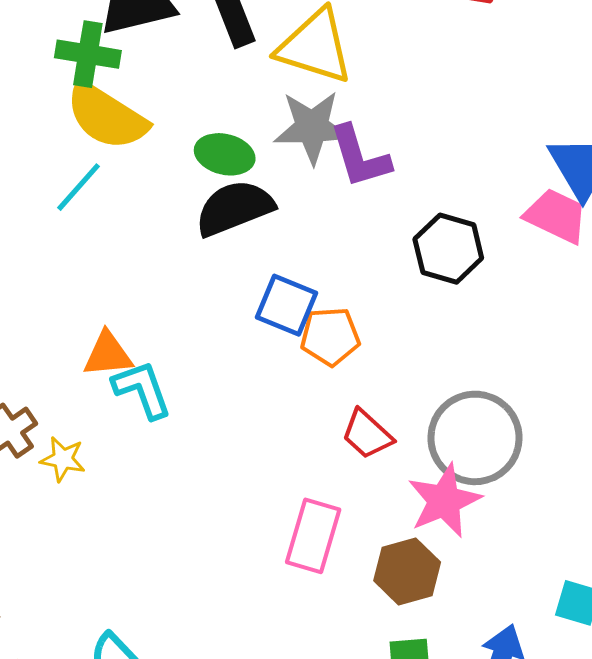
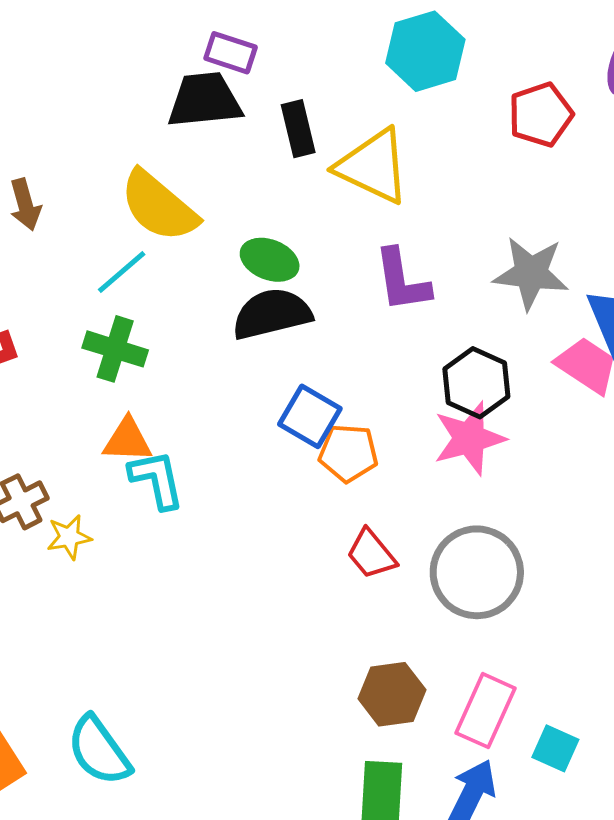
green cross: (88, 54) -> (115, 349), moved
gray star: (312, 127) -> (531, 273), moved
yellow star: (63, 459) -> (69, 537), turned -30
pink star: (444, 501) -> (469, 438), moved
pink rectangle: (313, 536) -> (486, 711), moved

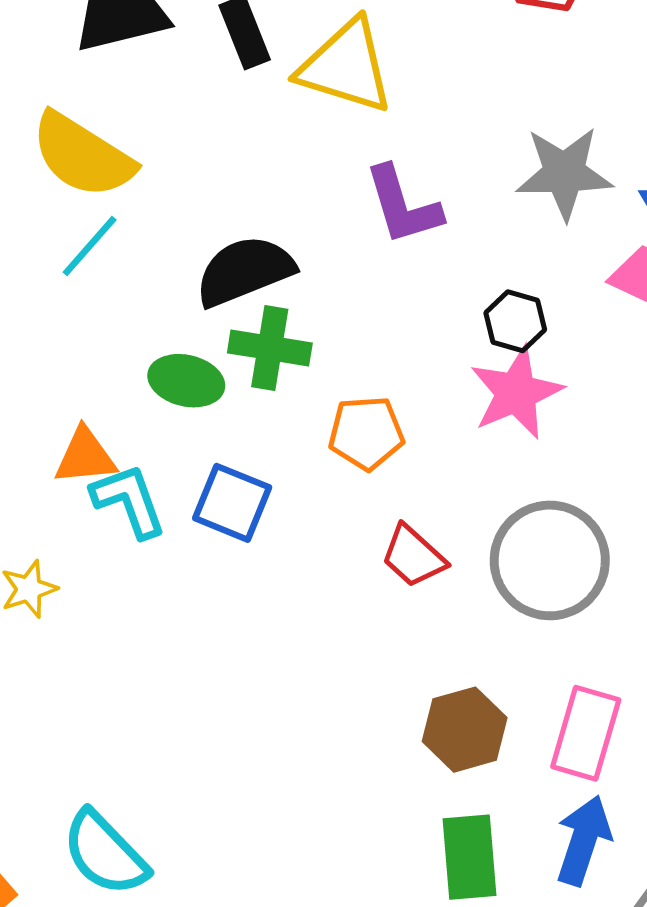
green ellipse: (270, 260) -> (186, 381), moved
cyan line: (122, 272) -> (90, 246), moved
green cross: (115, 349) -> (270, 348), moved
black hexagon: (476, 383) -> (515, 321), size x0.7
blue square: (310, 416) -> (232, 503), moved

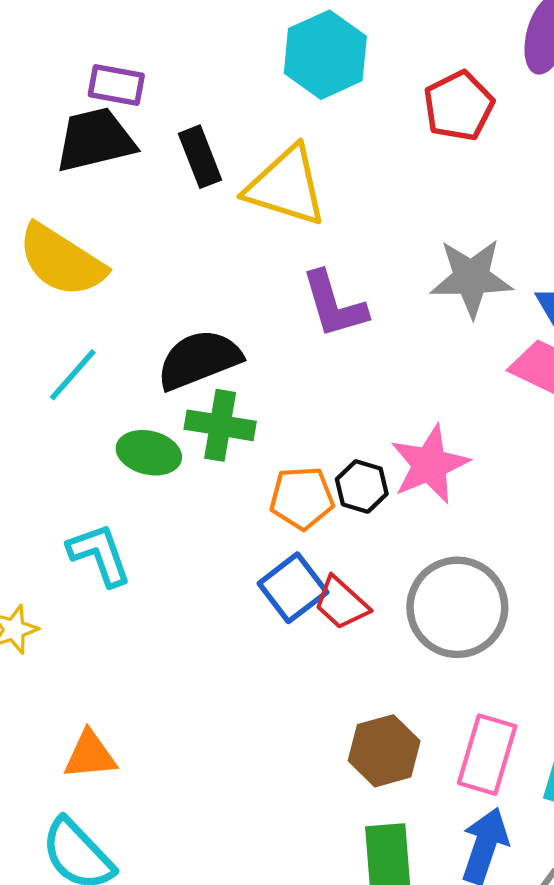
cyan line: (90, 246) -> (73, 375), moved
black hexagon: (515, 321) -> (362, 487), moved
orange triangle: (85, 456) -> (90, 755), moved
blue square: (232, 503) -> (293, 588), moved, turned 30

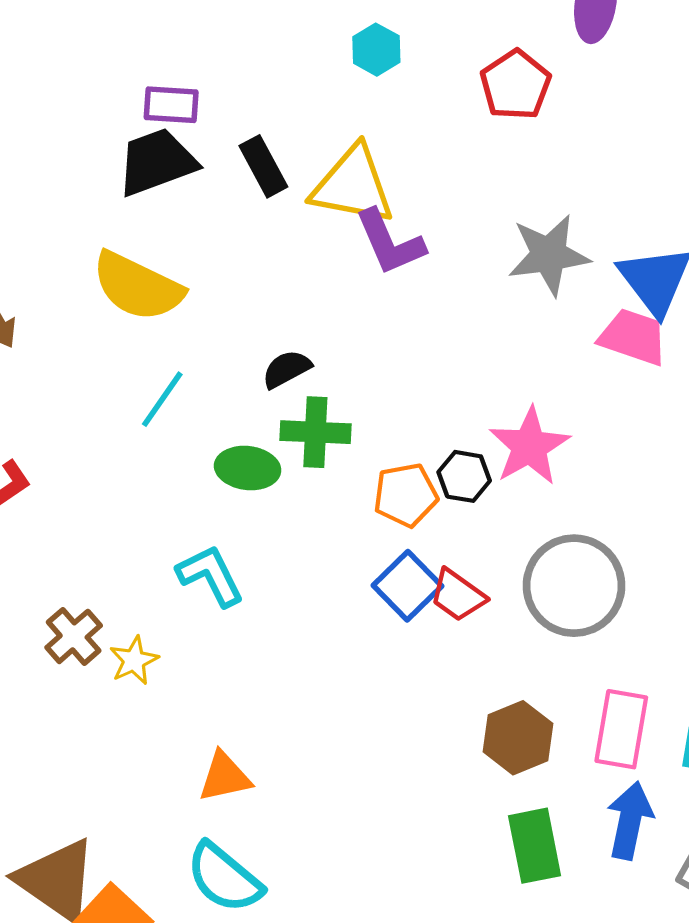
cyan hexagon: (325, 55) -> (376, 50), size x0.6
purple L-shape: (334, 305) -> (390, 242), moved
black semicircle: (199, 360) -> (287, 369), size x0.6

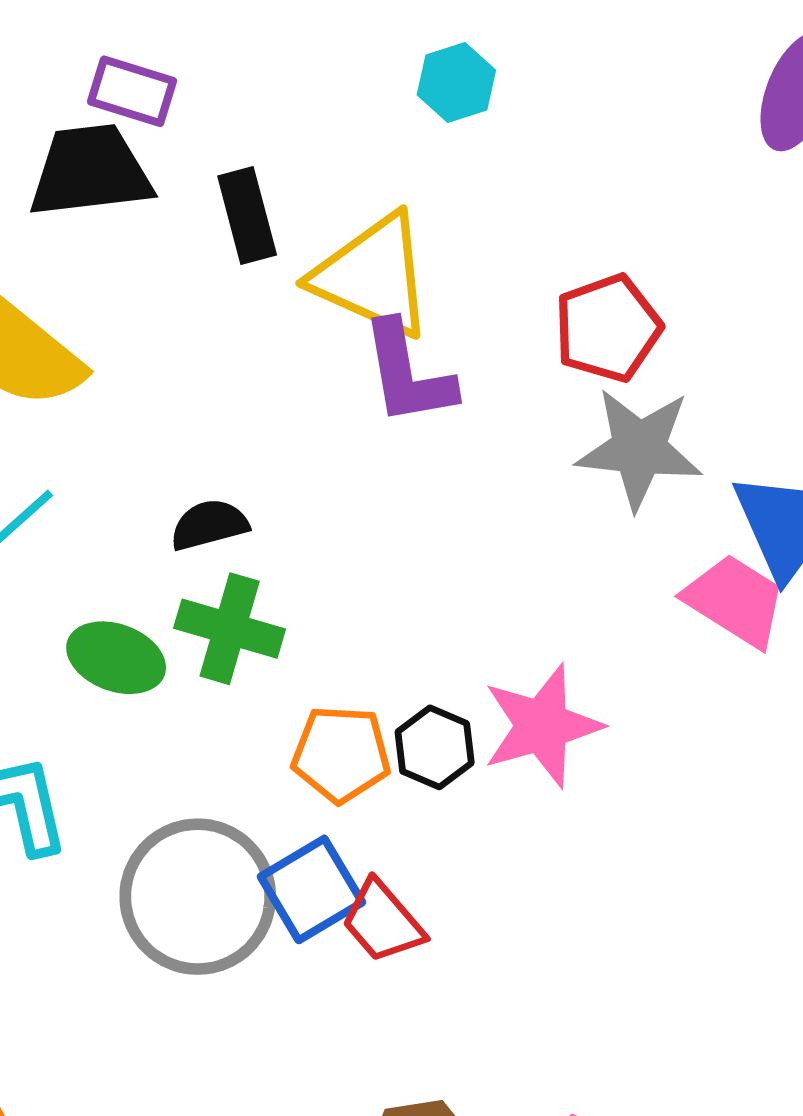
red pentagon: (516, 85) -> (608, 328), moved
gray circle: (574, 586) -> (198, 897), moved

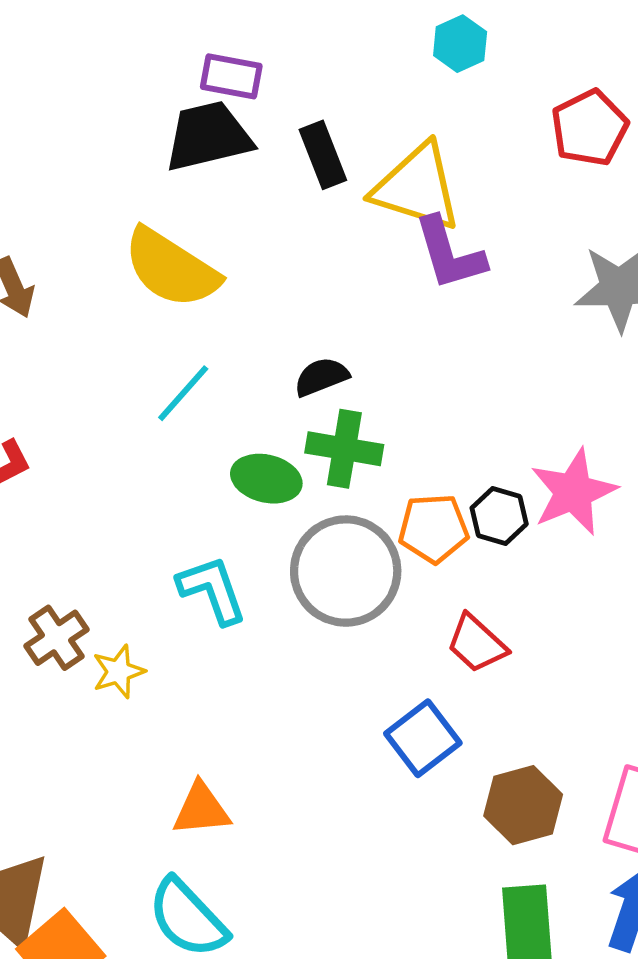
red pentagon: (608, 328) -> (590, 128), moved
blue square: (312, 889) -> (423, 738), moved
gray circle: (198, 897) -> (346, 571), moved

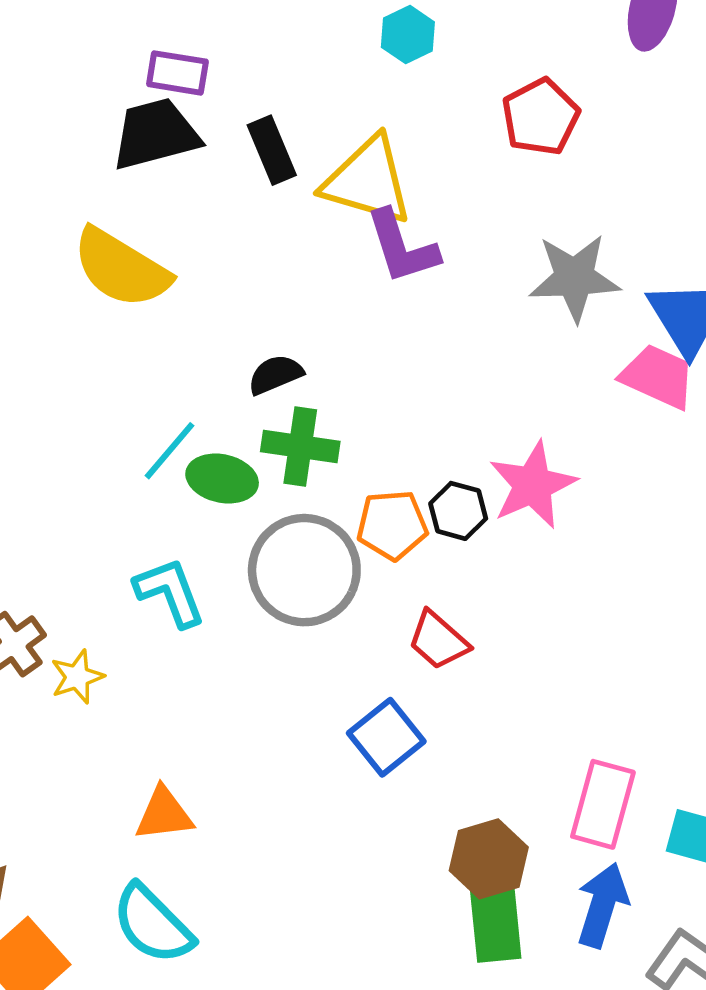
cyan line: (183, 393) -> (169, 451), moved
brown hexagon: (523, 805) -> (489, 859), moved

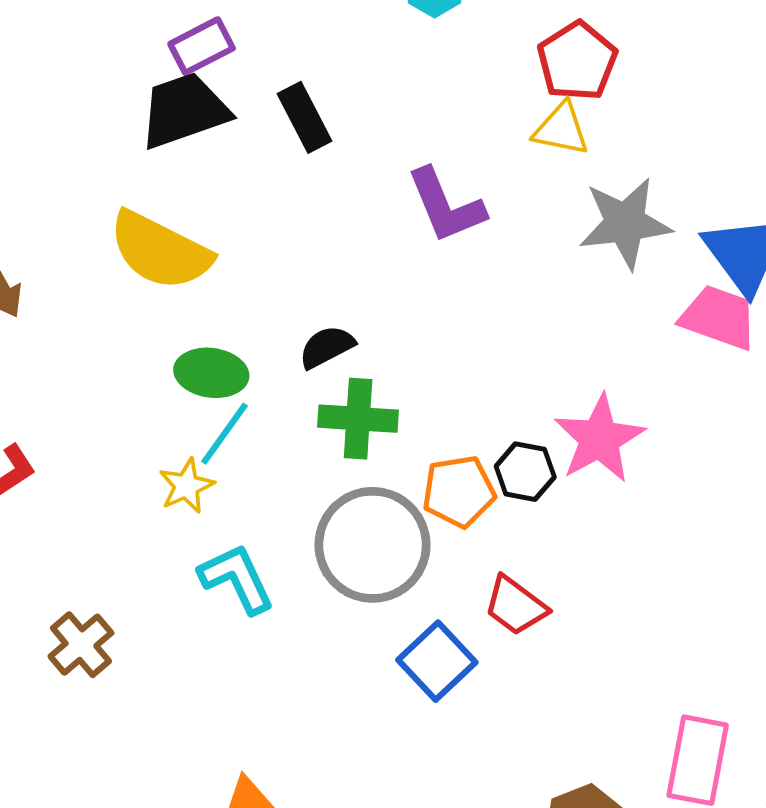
purple rectangle: (177, 73) -> (202, 46), turned -32
yellow triangle: (368, 181) -> (561, 129), moved, size x0.6
green ellipse: (222, 479) -> (211, 373), moved
yellow star: (77, 677) -> (186, 486), moved
blue square: (386, 737) -> (437, 661), moved

